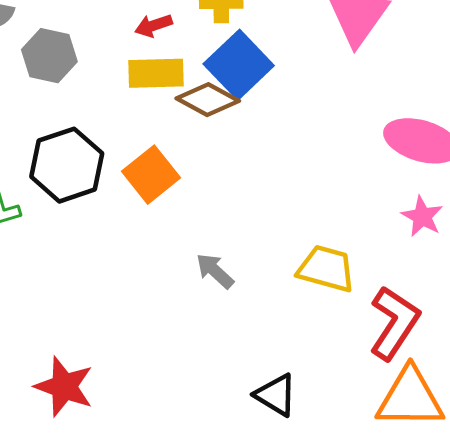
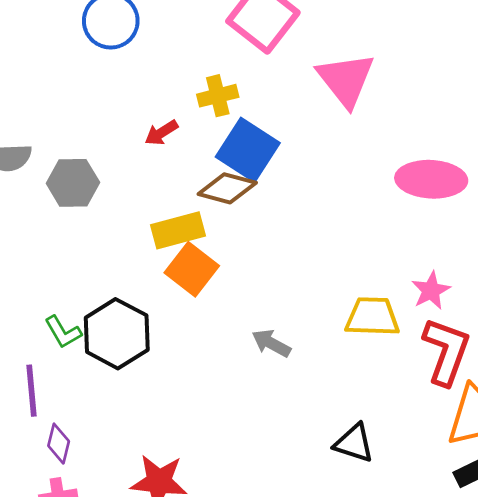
yellow rectangle: (156, 73) -> (178, 230), moved
black hexagon: (67, 165) -> (117, 334), moved
pink star: (422, 216) -> (431, 291), moved, turned 30

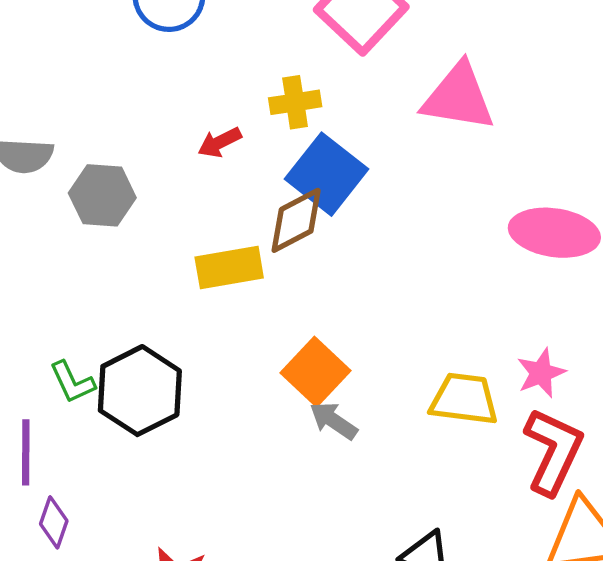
pink triangle: (346, 80) -> (458, 97), turned -48
brown diamond: (227, 188) -> (296, 220), turned -48
orange square: (192, 269) -> (315, 372), moved

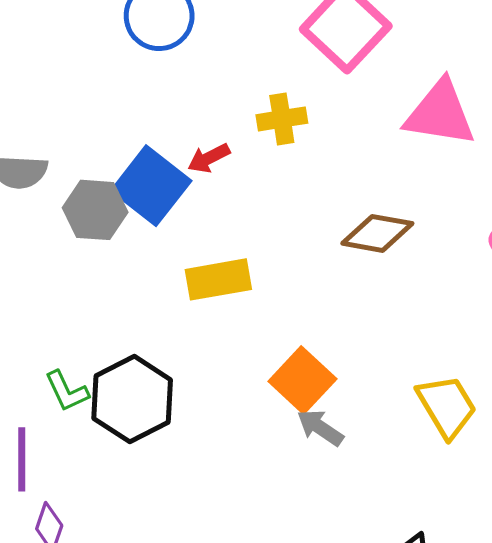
blue square: (327, 174) -> (151, 186), moved
brown diamond: (296, 220) -> (377, 233), moved, turned 38
yellow trapezoid: (464, 399) -> (447, 406), turned 52

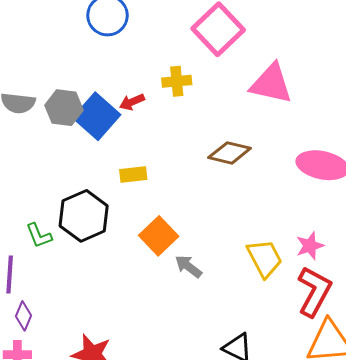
gray hexagon: (95, 210) -> (64, 108), moved
yellow rectangle: (218, 279) -> (133, 175), size x0.7
orange square: (302, 380) -> (159, 236), moved
black hexagon: (132, 399) -> (84, 216), moved

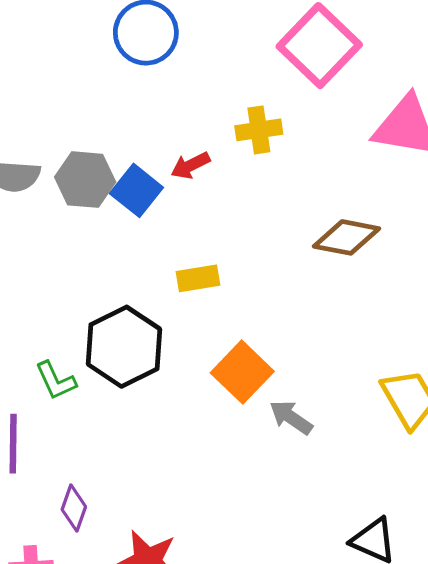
blue square: (97, 116) -> (136, 190), size x0.7
purple diamond: (23, 316) -> (74, 508), moved

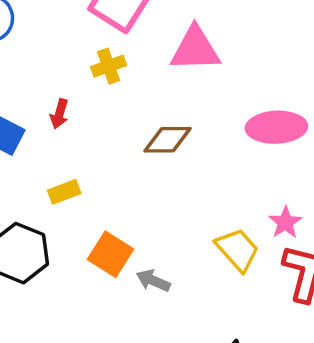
yellow cross: (259, 130) -> (109, 66), moved
red arrow: (190, 165) -> (59, 114), moved, turned -36

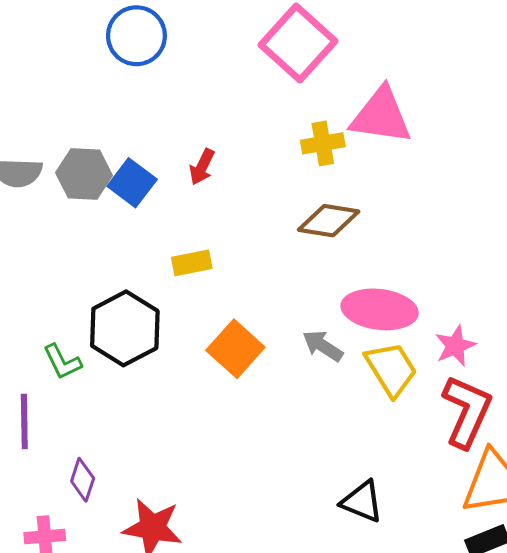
yellow cross: (109, 66) -> (323, 143), moved
pink ellipse: (276, 127) -> (380, 309), moved
gray arrow: (153, 281) -> (323, 346), moved

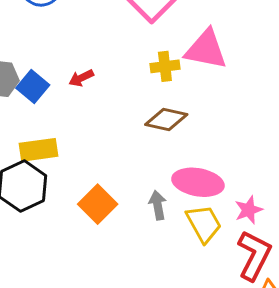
red arrow: (202, 167) -> (81, 78), turned 35
yellow rectangle: (192, 263) -> (38, 150), moved, size x1.4
gray arrow: (323, 346) -> (158, 205), turned 44

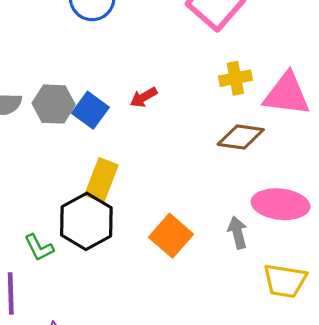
pink triangle: (206, 49) -> (287, 94), moved
yellow rectangle: (38, 150) -> (101, 180), turned -57
yellow trapezoid: (204, 224) -> (285, 281), moved, turned 132

